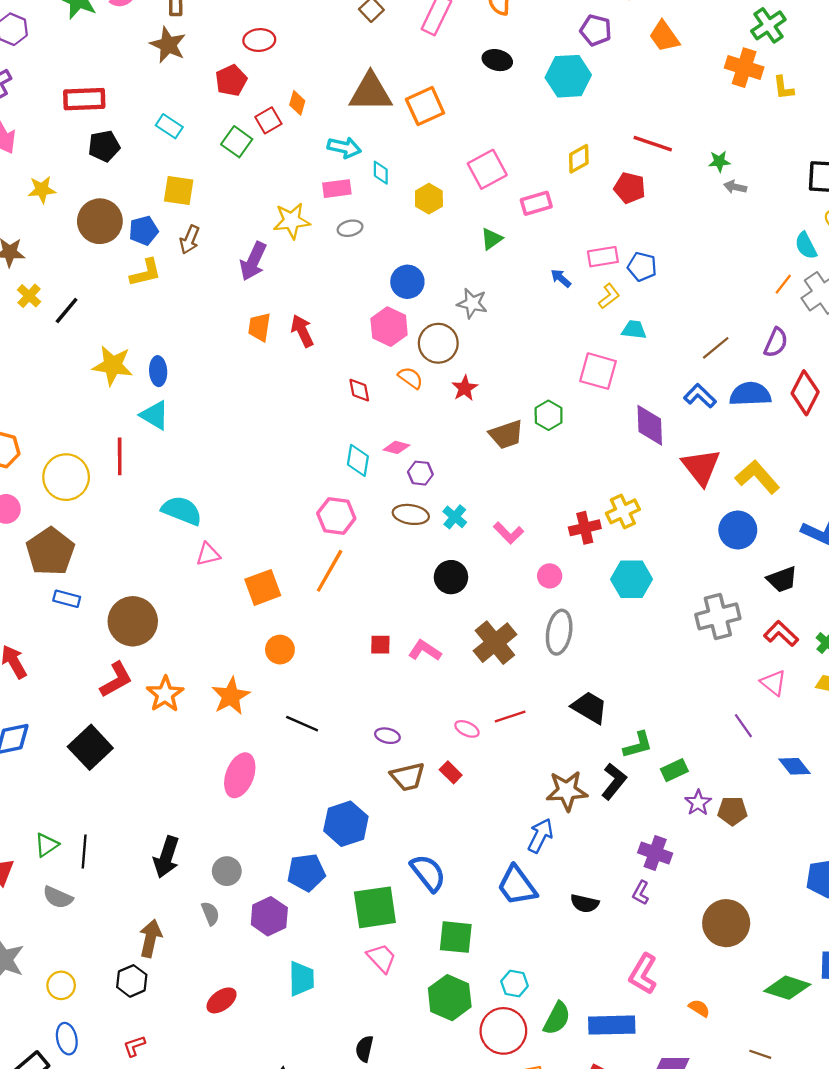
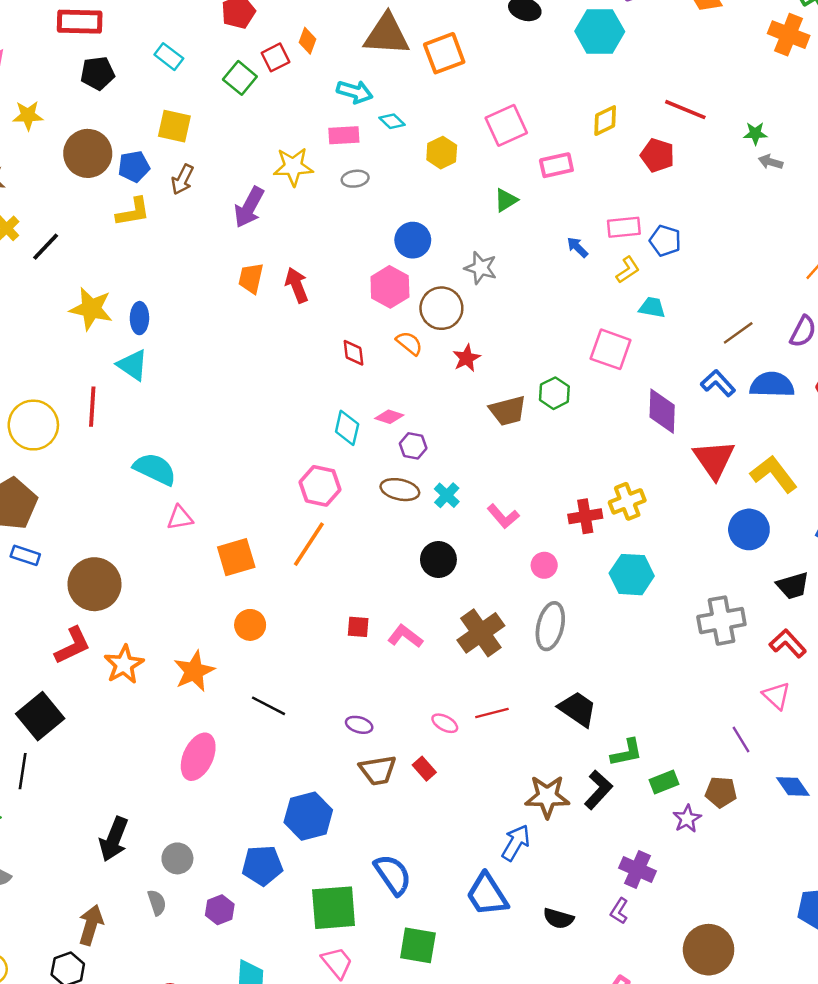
cyan diamond: (381, 173) -> (392, 121), turned -50
brown pentagon: (732, 811) -> (721, 792), moved
black line: (84, 851) -> (23, 771), moved
purple hexagon: (269, 916) -> (220, 910), size x0.7

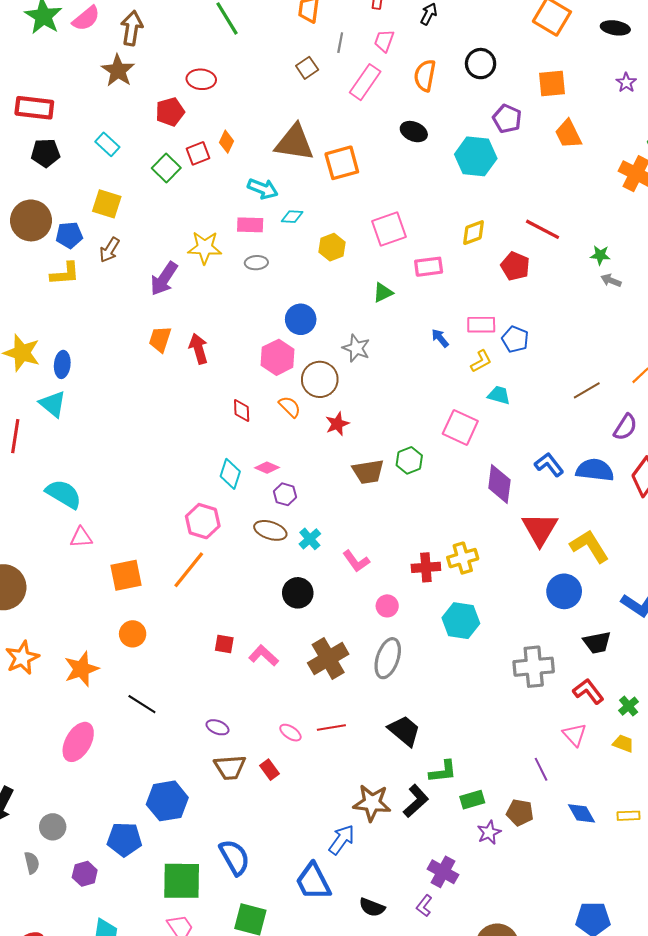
cyan diamond: (392, 121) -> (292, 217), turned -45
brown line: (738, 333) -> (587, 390), moved

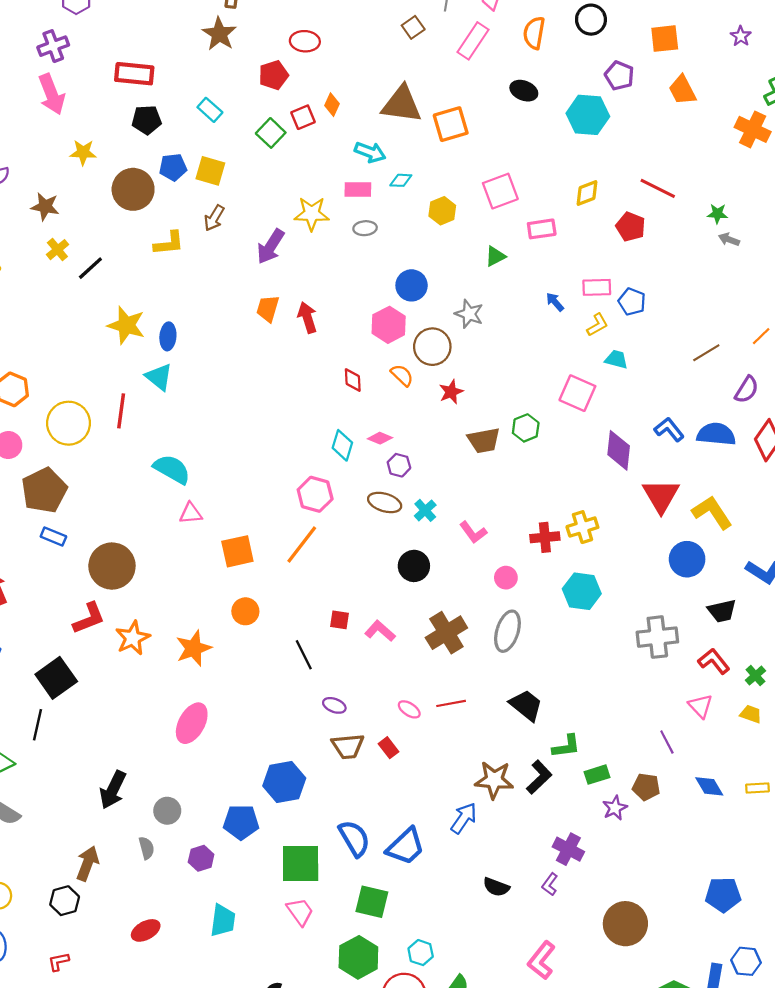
blue pentagon: (69, 235) -> (173, 167), moved
black line: (142, 704) -> (304, 655), moved, turned 32
blue trapezoid: (313, 882) -> (406, 846), moved, turned -105

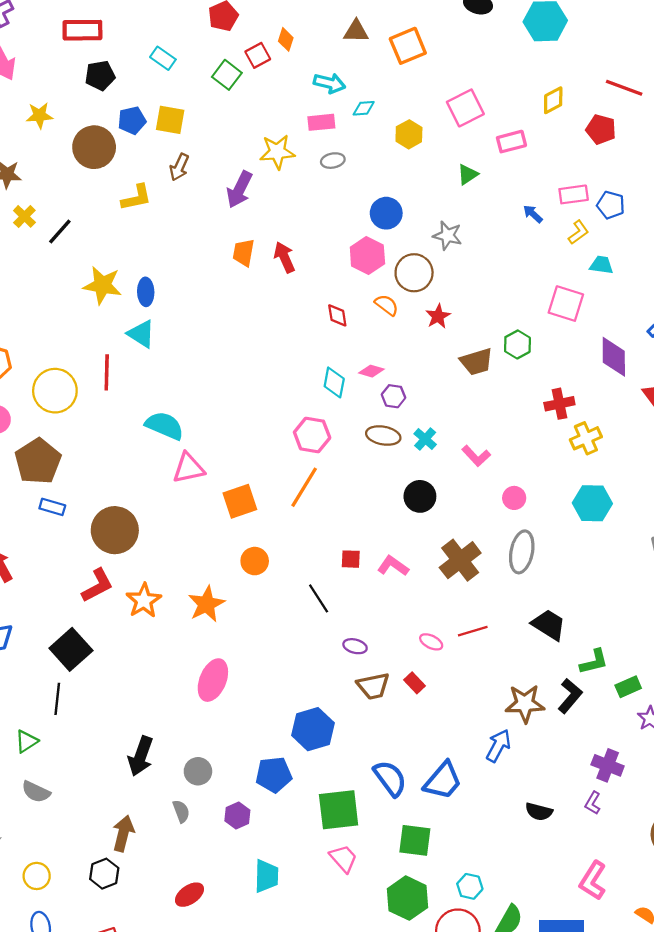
brown triangle: (402, 104) -> (356, 31), size x0.6
pink triangle: (191, 513) -> (188, 468), size x1.4
red cross: (545, 537) -> (559, 404), moved

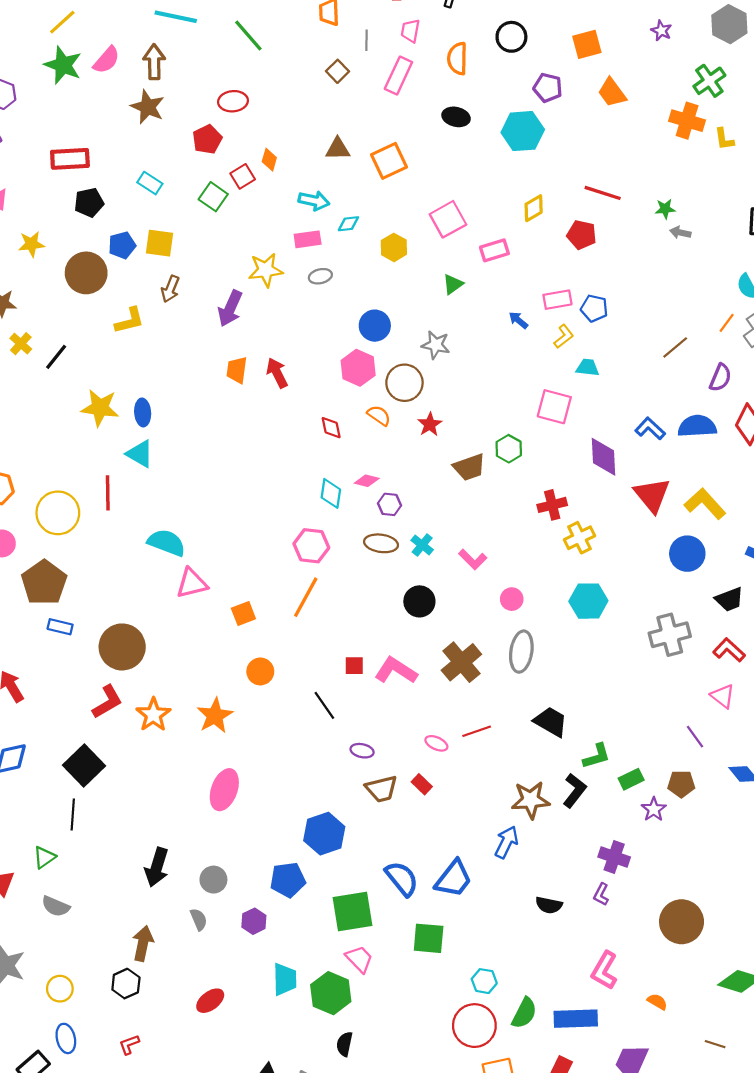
orange square: (240, 501) -> (243, 614), size x0.7
pink L-shape: (393, 566) -> (396, 670), size x1.4
green hexagon: (408, 898) -> (331, 993), moved

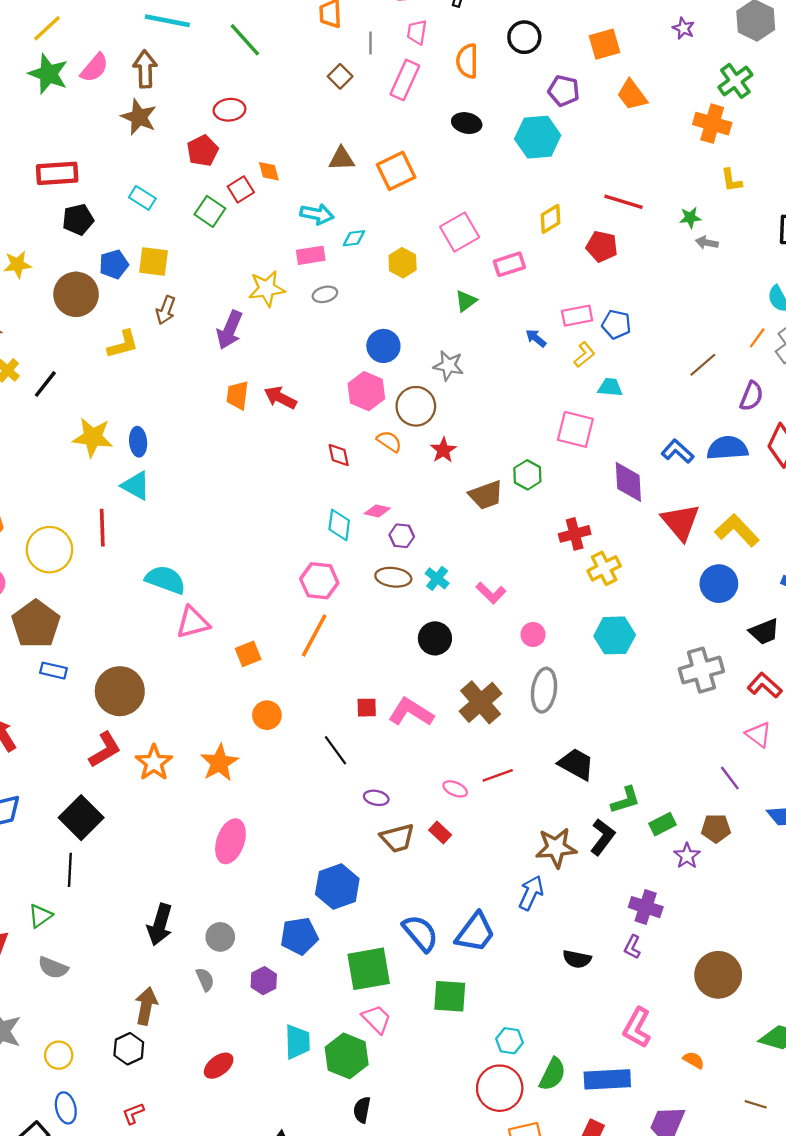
yellow L-shape: (724, 139) -> (731, 180), moved
orange diamond: (269, 160) -> (269, 171), turned -30
red arrow: (277, 373) -> (280, 398), turned -36

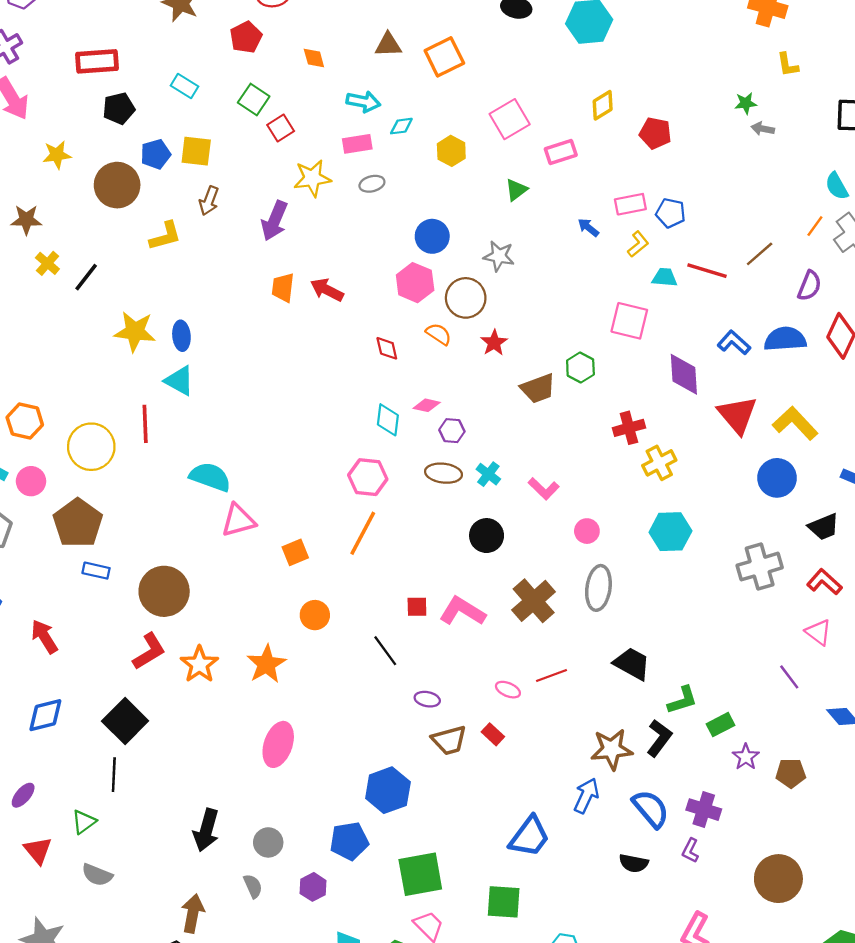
red square: (241, 189) -> (281, 128), moved
red line: (624, 202) -> (707, 271), moved
brown pentagon: (716, 828) -> (791, 773), moved
blue semicircle: (420, 933) -> (651, 809), moved

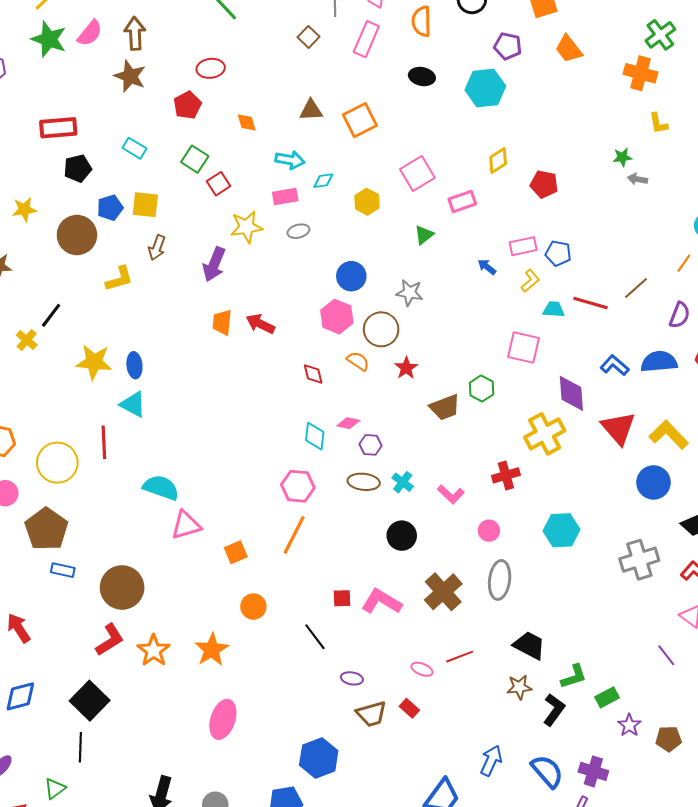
yellow cross: (47, 263) -> (27, 340), moved
red cross: (629, 428) -> (506, 475), moved
yellow cross: (659, 463) -> (545, 434), moved, size x1.4
brown star: (612, 749) -> (519, 687), moved, size x0.7

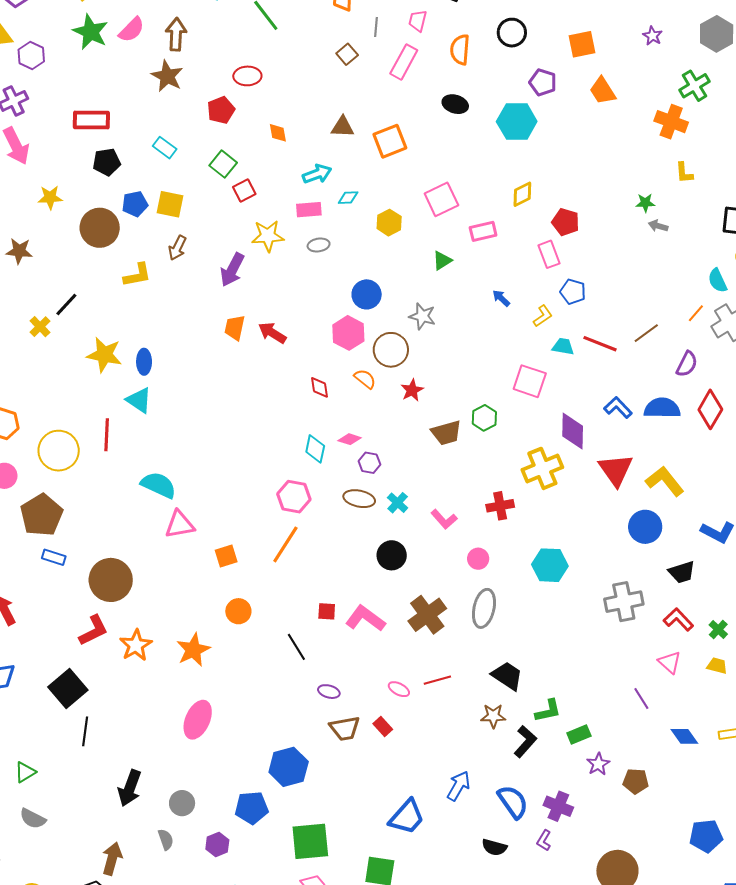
cyan arrow: (290, 160) -> (317, 174), turned -36
pink rectangle: (523, 246) -> (549, 254), moved, turned 76
black line: (80, 747) -> (85, 731), moved

